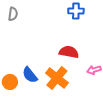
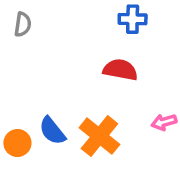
red semicircle: (69, 52) -> (120, 70), moved

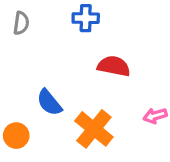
blue cross: (133, 19) -> (86, 18), moved
blue semicircle: (52, 131) -> (49, 102), moved

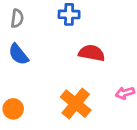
blue semicircle: (49, 102) -> (18, 54), moved

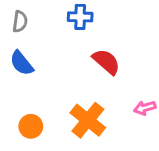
red semicircle: (92, 53) -> (106, 62), turned 30
orange circle: (13, 109) -> (31, 126), moved

